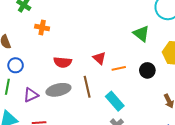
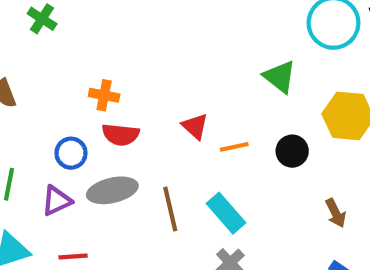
orange cross: (42, 27) -> (104, 95), moved
blue circle: (16, 65) -> (71, 153), moved
brown line: (87, 87) -> (170, 209), moved

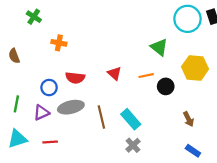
orange cross: (104, 95) -> (59, 43), moved
orange line: (234, 147) -> (146, 76), moved

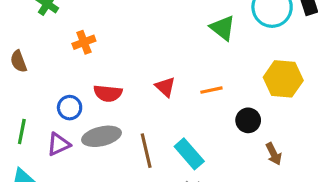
orange cross: (59, 43) -> (84, 42), turned -32
green triangle: (159, 47) -> (223, 28), moved
black circle: (166, 86) -> (248, 120), moved

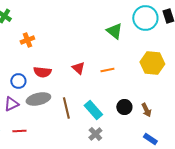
black circle: (248, 120) -> (124, 107), moved

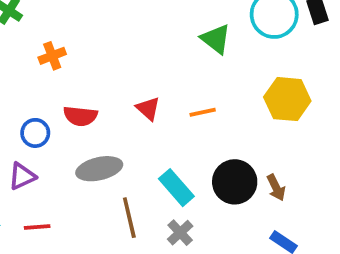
gray ellipse: (38, 99) -> (99, 169), moved
black circle: (124, 107) -> (235, 182), size x1.5
brown line: (66, 108) -> (129, 218), moved

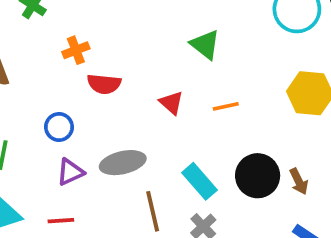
green triangle: (216, 39) -> (205, 45), moved
red semicircle: (80, 116) -> (104, 84), moved
purple triangle: (22, 176) -> (70, 172), moved

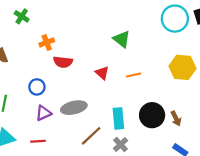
cyan rectangle: (200, 181) -> (118, 118), turned 36
brown line: (153, 211) -> (91, 136), turned 60

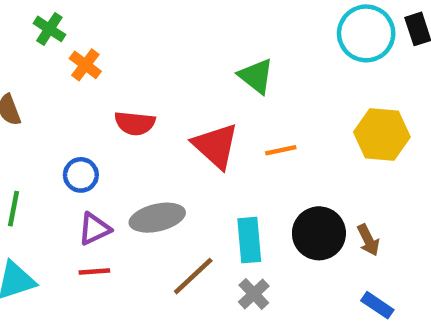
orange cross: (47, 42) -> (85, 65), moved, turned -32
red triangle: (102, 73) -> (216, 146), size x1.6
red line: (38, 141) -> (94, 272), moved

